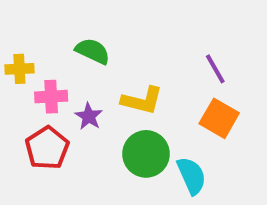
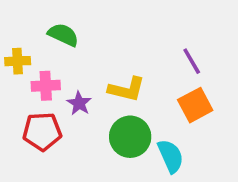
green semicircle: (93, 51) -> (63, 35), moved
orange square: (219, 118) -> (195, 105), turned 32
red pentagon: (47, 148) -> (42, 131), turned 30

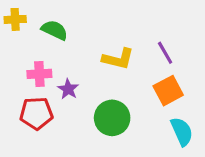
yellow cross: (18, 61) -> (15, 19), moved
yellow L-shape: (127, 89) -> (118, 59), moved
cyan semicircle: (171, 156) -> (182, 132), moved

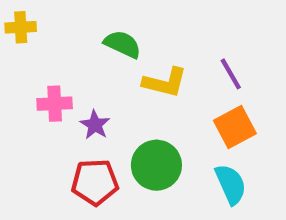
green semicircle: (55, 30) -> (122, 44), moved
red pentagon: (36, 113) -> (95, 182), moved
cyan semicircle: (182, 132) -> (231, 184), moved

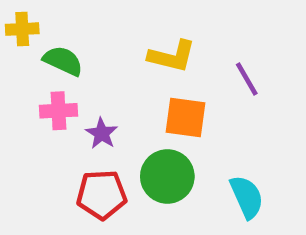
green semicircle: (122, 44) -> (63, 61), moved
yellow L-shape: (165, 82) -> (172, 56), moved
orange square: (235, 127) -> (186, 118), moved, turned 36

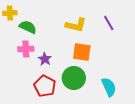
purple line: (247, 79) -> (109, 23), moved
red pentagon: (102, 195) -> (45, 86), turned 30

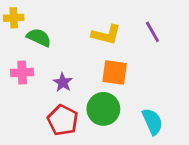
pink cross: (26, 49) -> (22, 72), moved

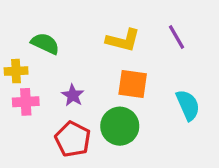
yellow cross: (14, 18) -> (16, 71), moved
pink cross: (22, 72) -> (26, 102), moved
cyan semicircle: (152, 122) -> (188, 105), moved

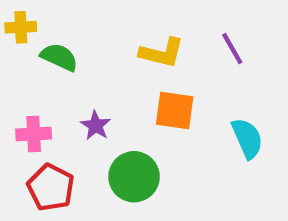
yellow cross: (16, 71) -> (21, 27), moved
green circle: (120, 126) -> (134, 177), moved
red pentagon: (73, 139) -> (51, 187), moved

